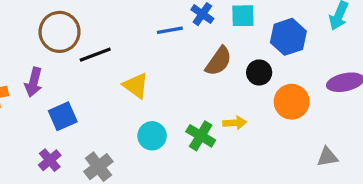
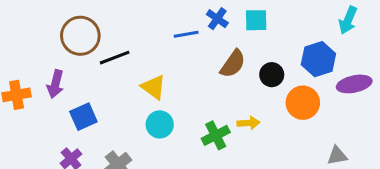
blue hexagon: (288, 37) -> (318, 59), moved
cyan circle: (152, 136) -> (160, 124), moved
green cross: (201, 136) -> (216, 135), turned 32

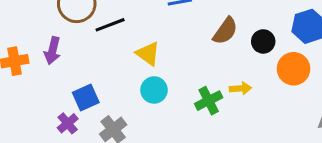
blue square: (83, 117) -> (86, 98), moved

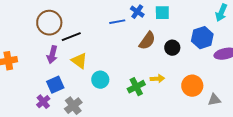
purple arrow: (52, 51) -> (52, 55), moved
yellow triangle: (148, 54) -> (79, 61), moved
orange circle: (294, 69) -> (192, 86), moved

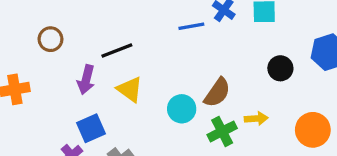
brown circle: (49, 23) -> (50, 39), moved, size x0.6
brown semicircle: (147, 41) -> (217, 93), moved
cyan circle: (100, 80) -> (182, 109), moved

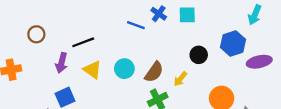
blue line: (191, 26) -> (136, 25), turned 30
cyan circle: (182, 109) -> (124, 69), moved
yellow arrow: (256, 119) -> (180, 79), moved, turned 133

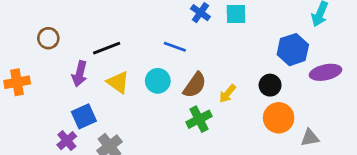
blue line: (136, 25) -> (175, 47), moved
black circle: (199, 55) -> (270, 85), moved

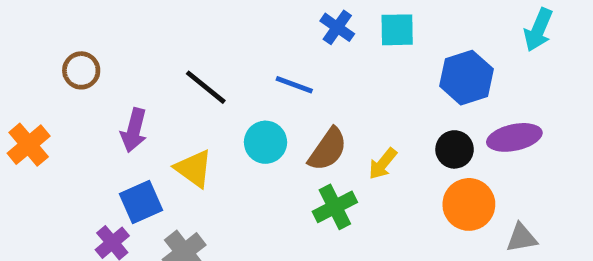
black line: (107, 48) -> (206, 87), moved, turned 60
blue hexagon: (293, 50) -> (466, 78), moved
purple ellipse: (326, 72) -> (514, 137), moved
orange cross: (17, 82) -> (29, 145), turned -30
yellow triangle: (118, 82) -> (194, 169), moved

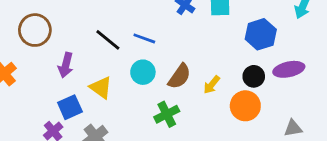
brown circle: (81, 70) -> (35, 30), size x1.5
blue line: (294, 85) -> (144, 38), moved
orange circle: (469, 204) -> (245, 106), moved
green cross: (335, 207) -> (167, 114), moved

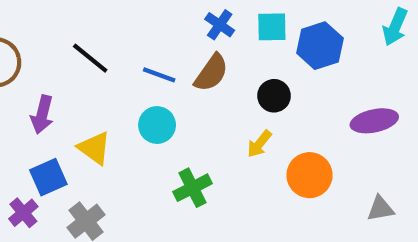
blue hexagon: (261, 34) -> (320, 46), moved
black line: (108, 40) -> (90, 58), moved
brown semicircle: (179, 76) -> (211, 73), moved
black circle: (254, 76) -> (274, 96), moved

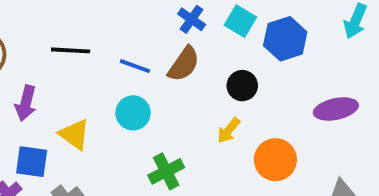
cyan square: (272, 27) -> (240, 21), turned 32
black line: (90, 58) -> (71, 50), turned -36
blue square: (48, 177) -> (32, 162), turned 32

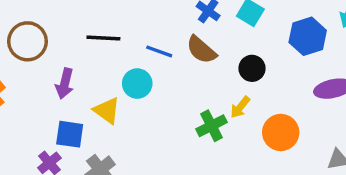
blue hexagon: (285, 39) -> (308, 36), moved
brown semicircle: (184, 64) -> (201, 50), turned 96
cyan circle: (133, 113) -> (137, 84), moved
green cross: (166, 171) -> (211, 126), moved

